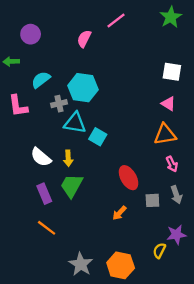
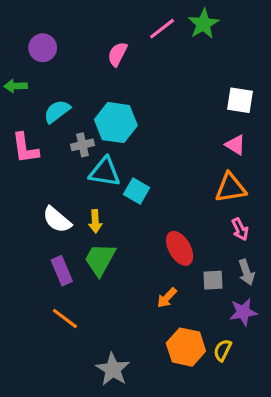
green star: (171, 17) -> (203, 24), moved
purple star: (176, 235) -> (243, 312), moved
orange hexagon: (121, 265) -> (186, 347), moved

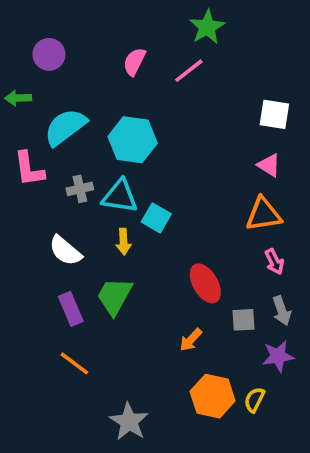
green star: (203, 24) -> (207, 27), moved
pink line: (162, 29) -> (189, 71), moved
cyan semicircle: (57, 111) -> (65, 127), size x1.4
gray cross: (82, 145) -> (80, 189), moved
yellow arrow: (95, 221) -> (124, 242), moved

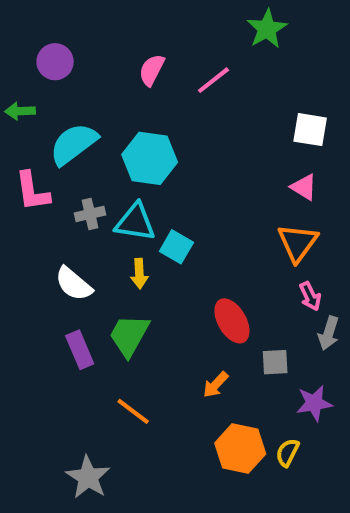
green star: (207, 27) -> (267, 29), moved
orange triangle: (264, 214) -> (298, 243), turned -45
gray arrow: (282, 311) -> (329, 333), moved, turned 36
orange line: (74, 363) -> (133, 411), moved
gray star: (129, 422) -> (88, 477), moved

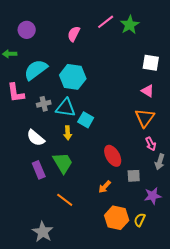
green star: (267, 29) -> (130, 25), moved
pink line: (213, 80) -> (106, 22), moved
green trapezoid: (129, 335) -> (63, 163), turned 120

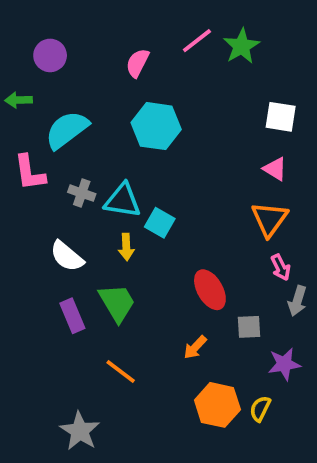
cyan hexagon: (73, 77) -> (156, 126), moved
gray cross: (44, 104) -> (82, 193), turned 32

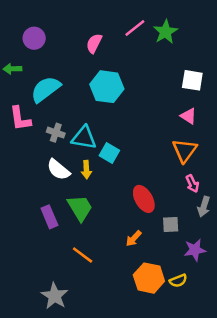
white semicircle: (67, 256) -> (58, 170), moved
yellow semicircle: (260, 409) -> (178, 281), turned -138

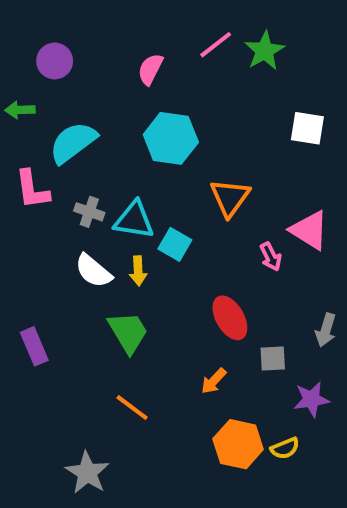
pink triangle: (188, 116) -> (309, 230), moved, size x1.5
orange triangle: (185, 150) -> (230, 198), moved
pink arrow: (192, 184) -> (271, 257), moved
purple rectangle: (49, 217) -> (34, 346), moved

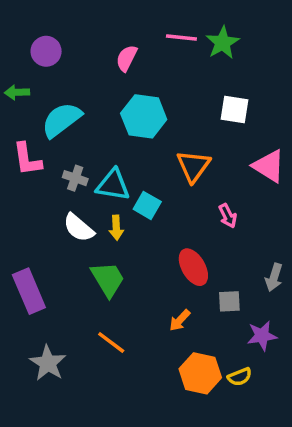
pink line: (216, 45) -> (181, 38), turned 44
white square: (307, 128) -> (235, 110), moved
pink triangle: (309, 230) -> (269, 166), moved
purple rectangle: (34, 346) -> (29, 291), size x1.4
gray star: (87, 473) -> (48, 363), moved

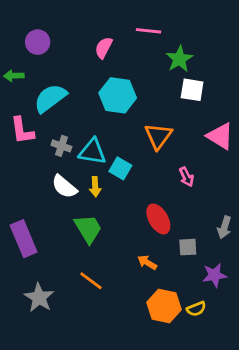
green star: (223, 43) -> (179, 59), moved
orange arrow: (180, 320) -> (147, 262), turned 78

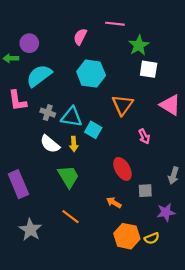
purple circle: (38, 42) -> (29, 43), moved

